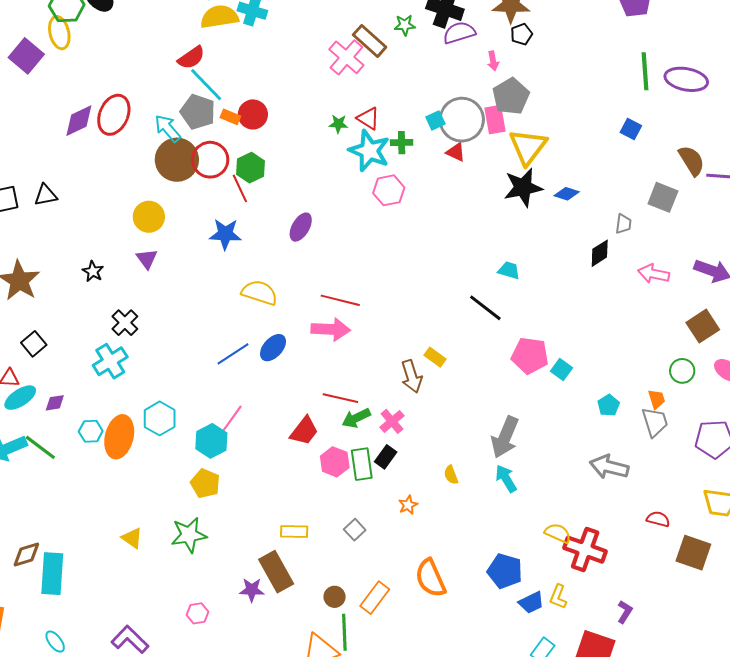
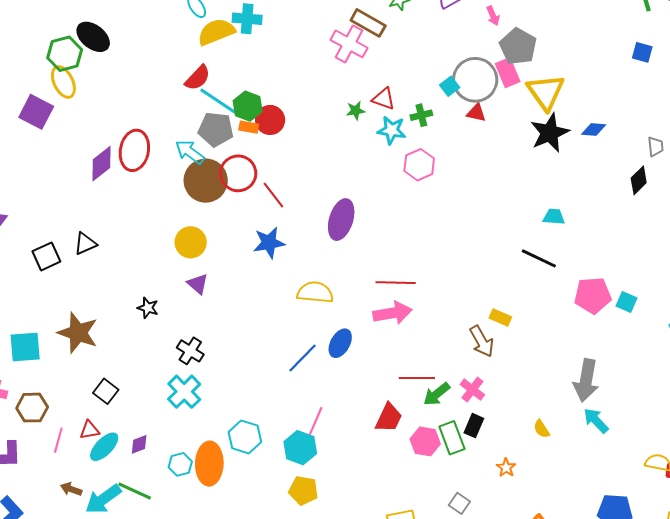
cyan star: (369, 151) -> (392, 130), size x0.7
green hexagon: (250, 168) -> (248, 106), moved
purple ellipse: (301, 227) -> (341, 220), size x1.4

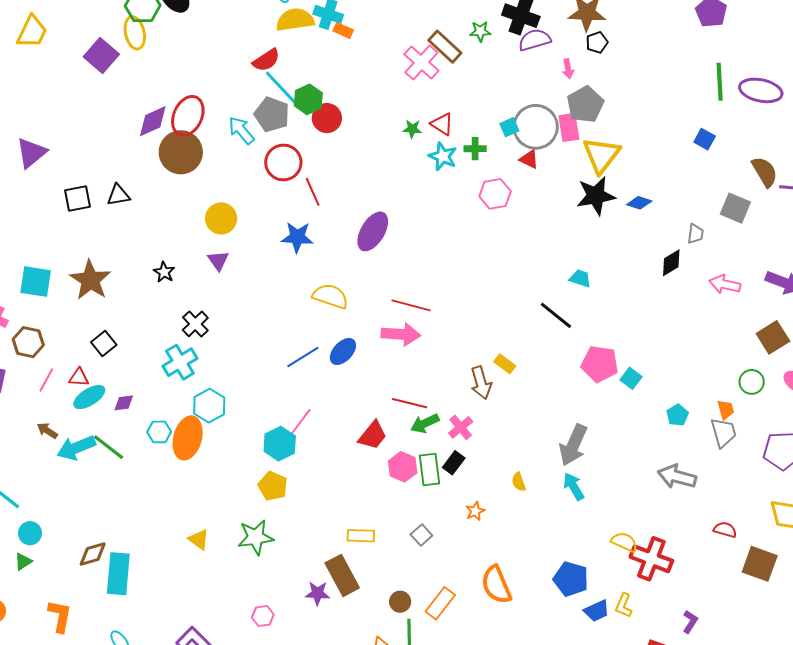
orange rectangle: (249, 127) -> (343, 30), moved
pink hexagon: (419, 165) -> (495, 194), moved
brown circle: (206, 181) -> (181, 152), moved
cyan hexagon: (245, 437) -> (209, 406), moved

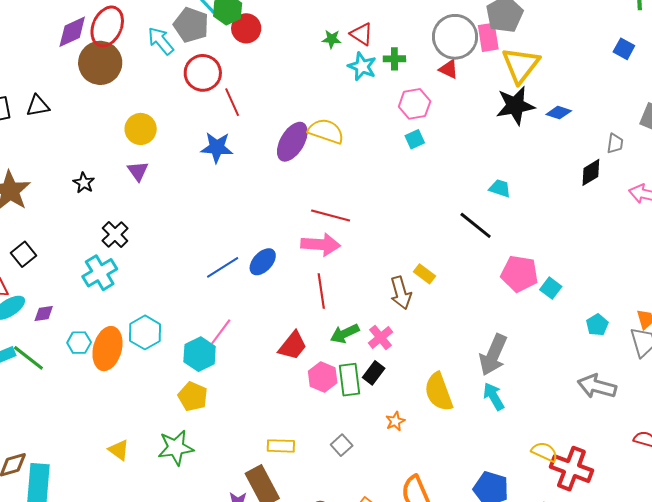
cyan square: (509, 127) -> (415, 139), moved
yellow semicircle: (330, 296) -> (326, 131), moved
red line: (409, 403) -> (321, 291), moved, turned 68
cyan hexagon: (209, 406) -> (145, 332), moved
yellow semicircle: (519, 482) -> (439, 392), size x2.0

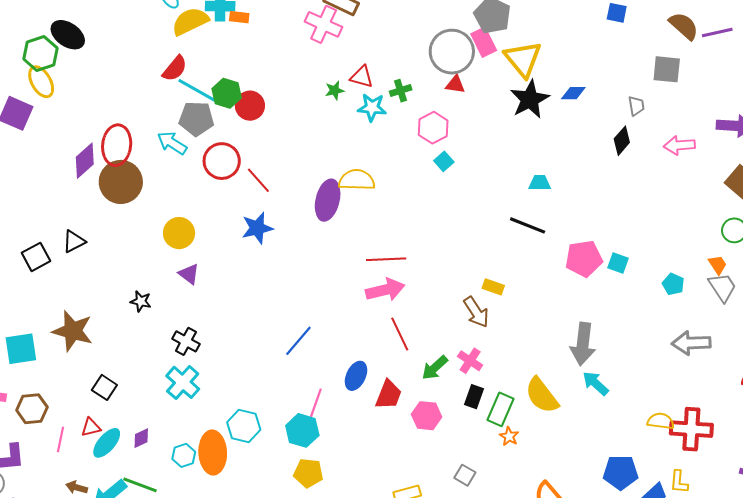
blue ellipse: (263, 262) -> (356, 376), moved
green rectangle: (349, 380) -> (501, 409), moved, turned 48

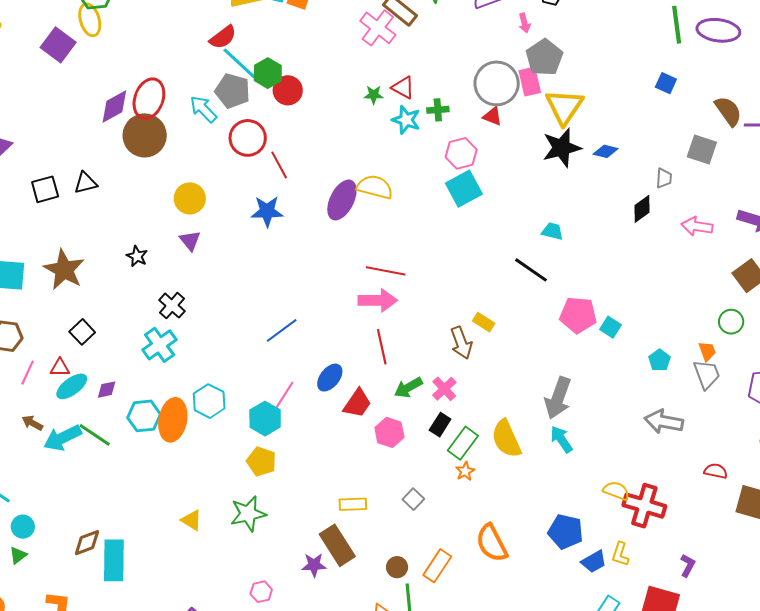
cyan square: (444, 161) -> (464, 189), size x1.8
cyan hexagon: (184, 455) -> (144, 416), size x1.4

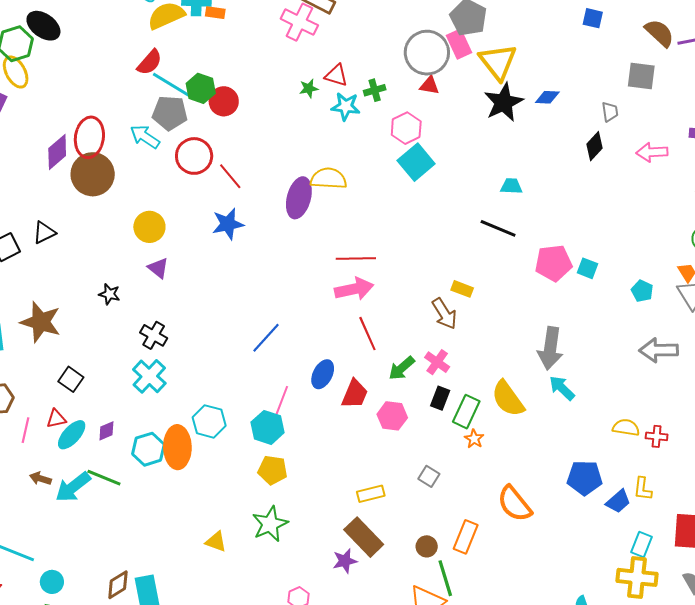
red cross: (644, 506) -> (657, 436), size x0.5

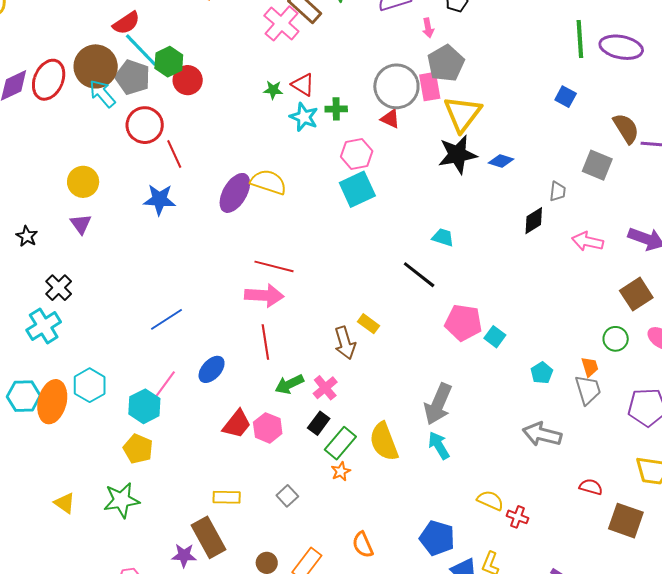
brown circle: (93, 174) -> (96, 66), moved
red trapezoid: (355, 394) -> (237, 424), moved
orange semicircle: (515, 504) -> (363, 545), size x0.7

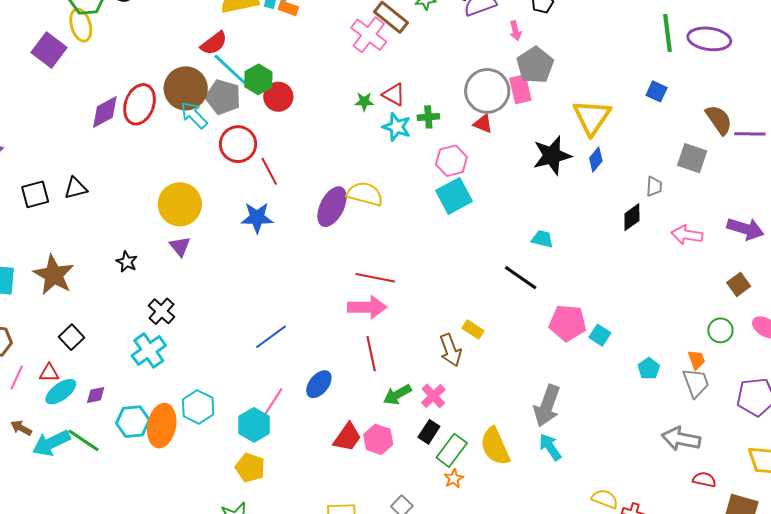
yellow triangle: (463, 114) -> (592, 117), moved
blue diamond: (501, 161) -> (596, 159), turned -65
yellow circle: (83, 182) -> (180, 204), size x1.4
brown square: (636, 294) -> (739, 284), size x0.7
gray arrow: (542, 434) -> (681, 439), moved

